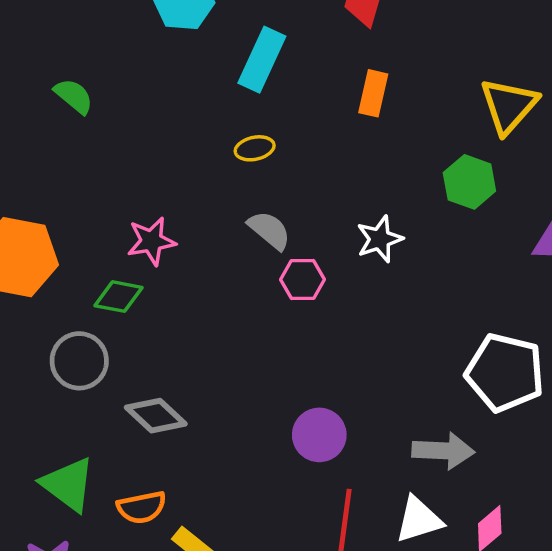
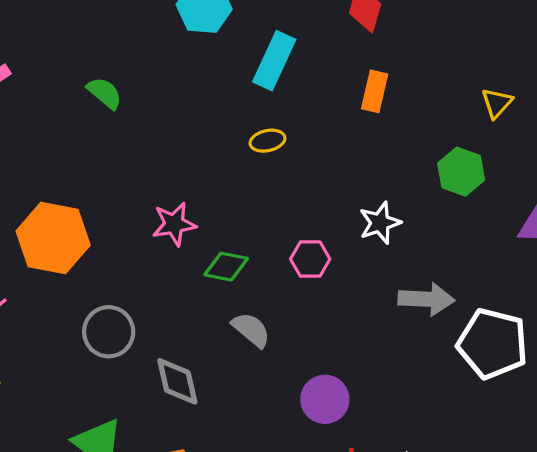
yellow triangle: (509, 106) -> (497, 103), size x0.6
gray semicircle: (269, 230) -> (251, 330), moved
green diamond: (118, 297) -> (226, 267), moved
gray diamond: (156, 416) -> (177, 381), turned 34
gray arrow: (443, 451) -> (426, 299), moved

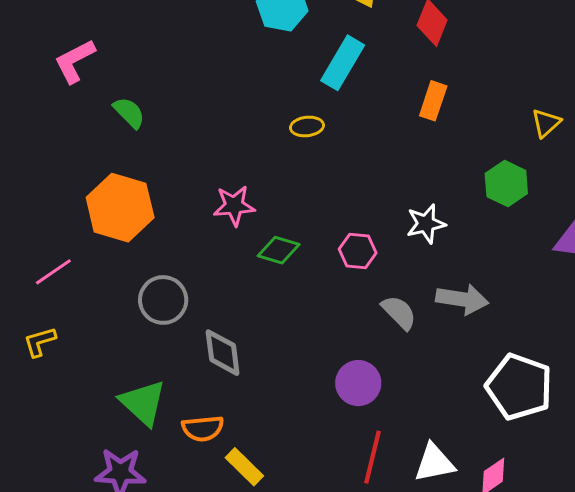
green semicircle: (104, 93) -> (129, 113), moved
yellow ellipse: (267, 141) -> (307, 126), moved
gray semicircle: (251, 330) -> (399, 312), moved
white pentagon: (493, 344) -> (519, 387), moved

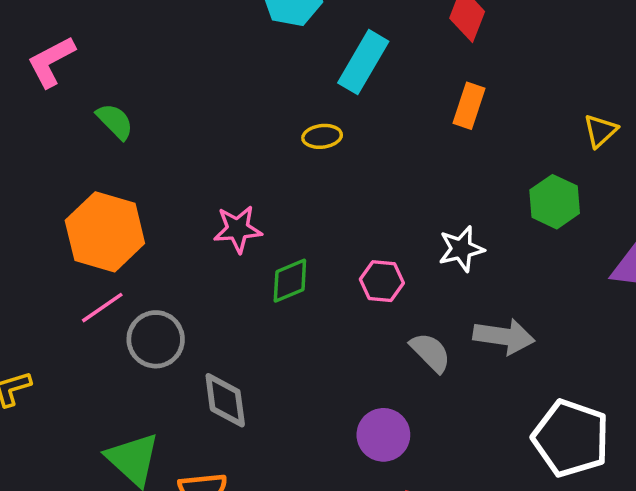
green diamond: (279, 250) -> (290, 281), turned -39
pink line: (53, 272) -> (102, 308), moved

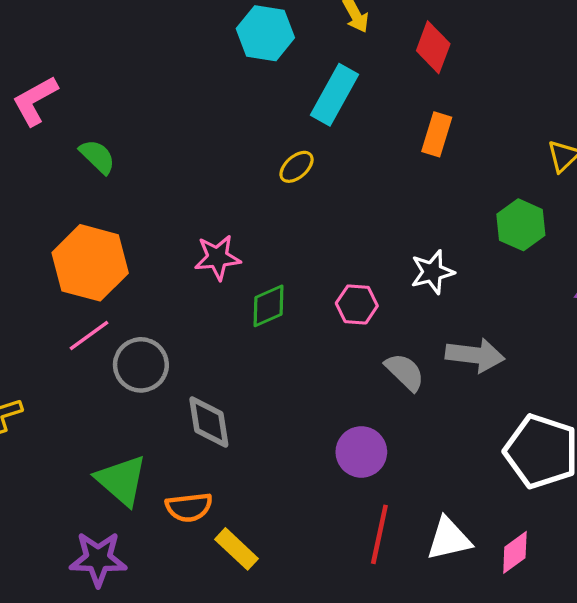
yellow ellipse: (322, 136) -> (297, 167), turned -33

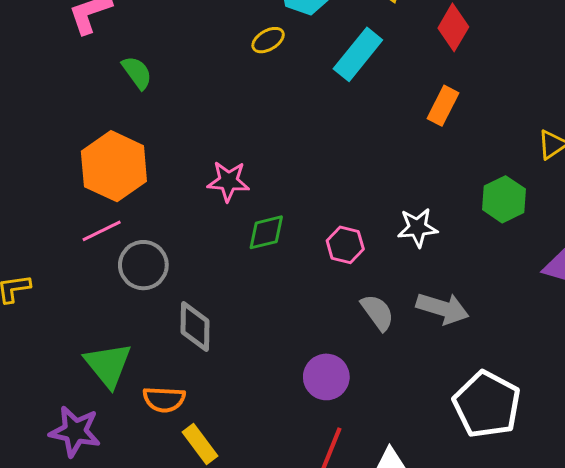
yellow ellipse: (297, 167) -> (268, 40), moved

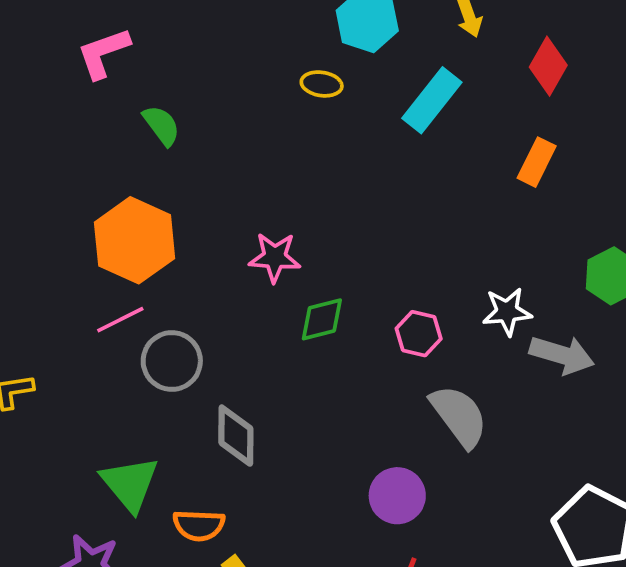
yellow ellipse: (268, 40) -> (322, 84), turned 40
gray arrow: (443, 308) -> (562, 355), moved
gray semicircle: (377, 312) -> (459, 416), size x1.4

